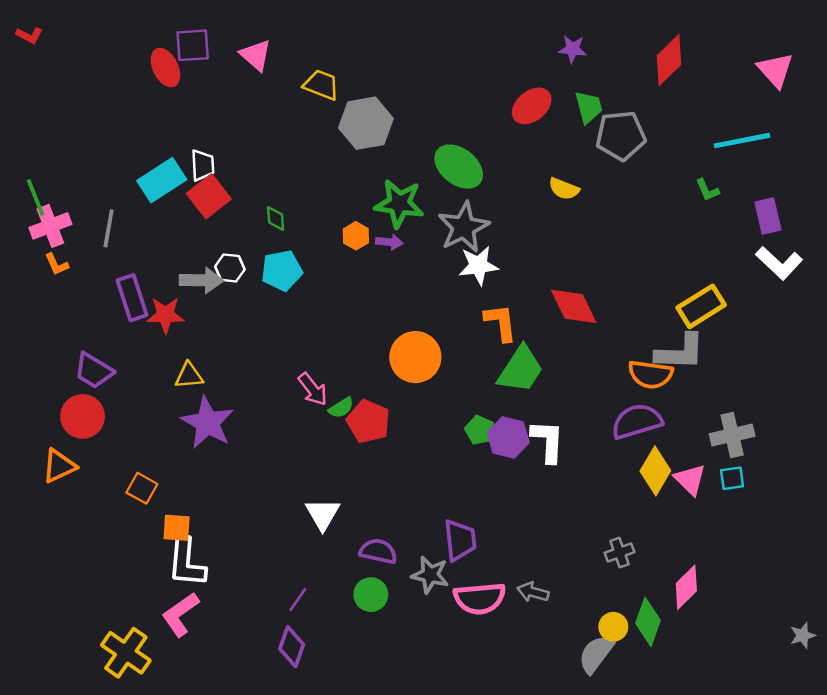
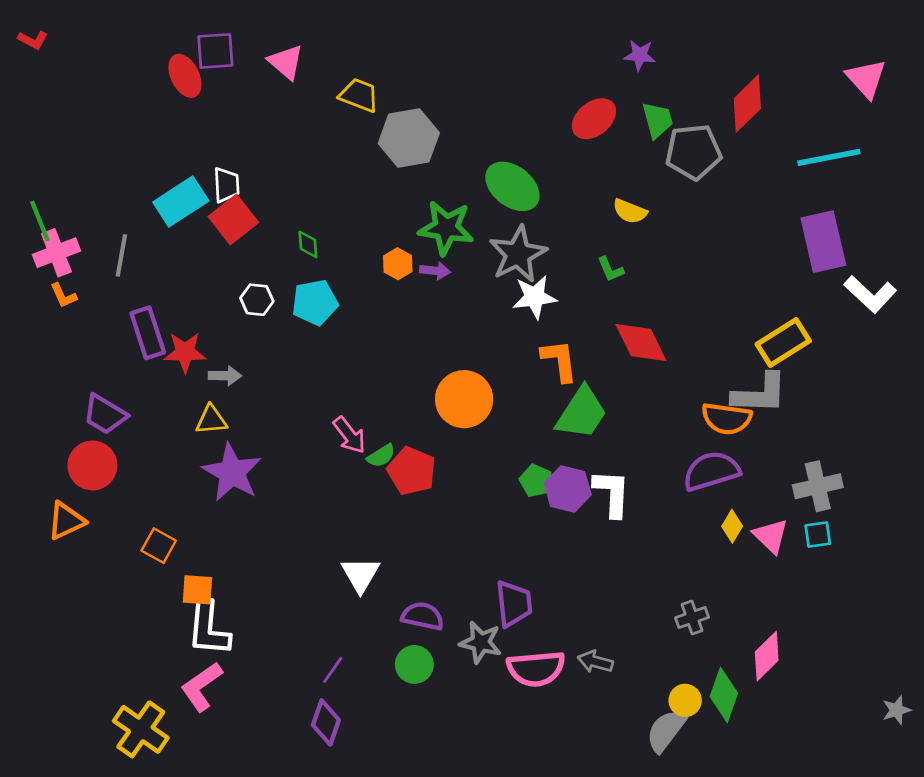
red diamond: (669, 60) -> (747, 103), moved
green L-shape: (707, 190) -> (611, 269), moved
purple rectangle: (768, 216) -> (823, 242), moved, size x1.5
gray arrow: (201, 280) -> (225, 376), moved, size x0.7
yellow diamond: (655, 471) -> (732, 526), size x0.6

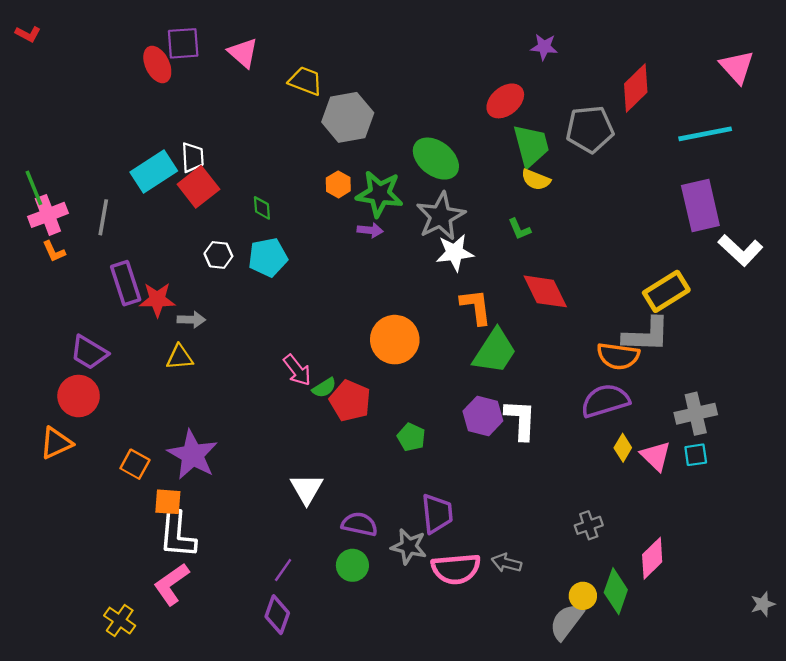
green trapezoid: (658, 120) -> (531, 146), moved, size x1.4
orange hexagon: (398, 264) -> (338, 184), moved
purple star: (232, 472) -> (193, 455), moved
green pentagon: (536, 481) -> (411, 437), moved
yellow cross: (141, 729) -> (120, 621), size x0.7

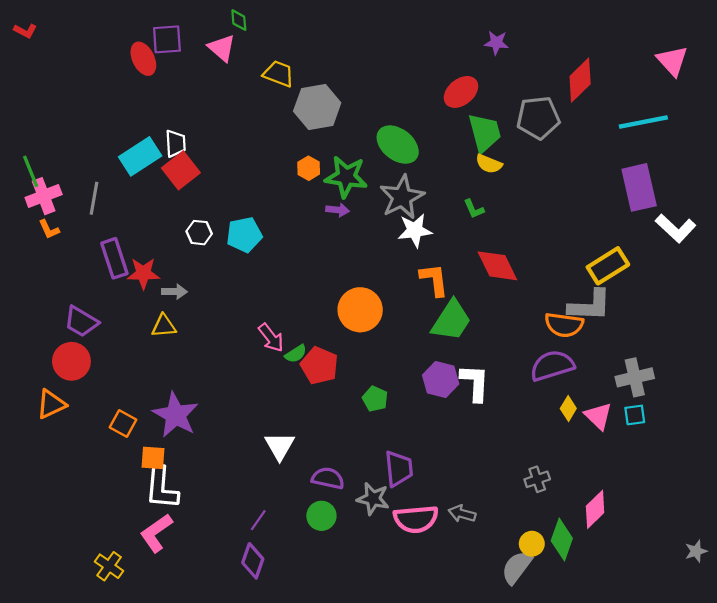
green diamond: (262, 208) -> (239, 20), moved

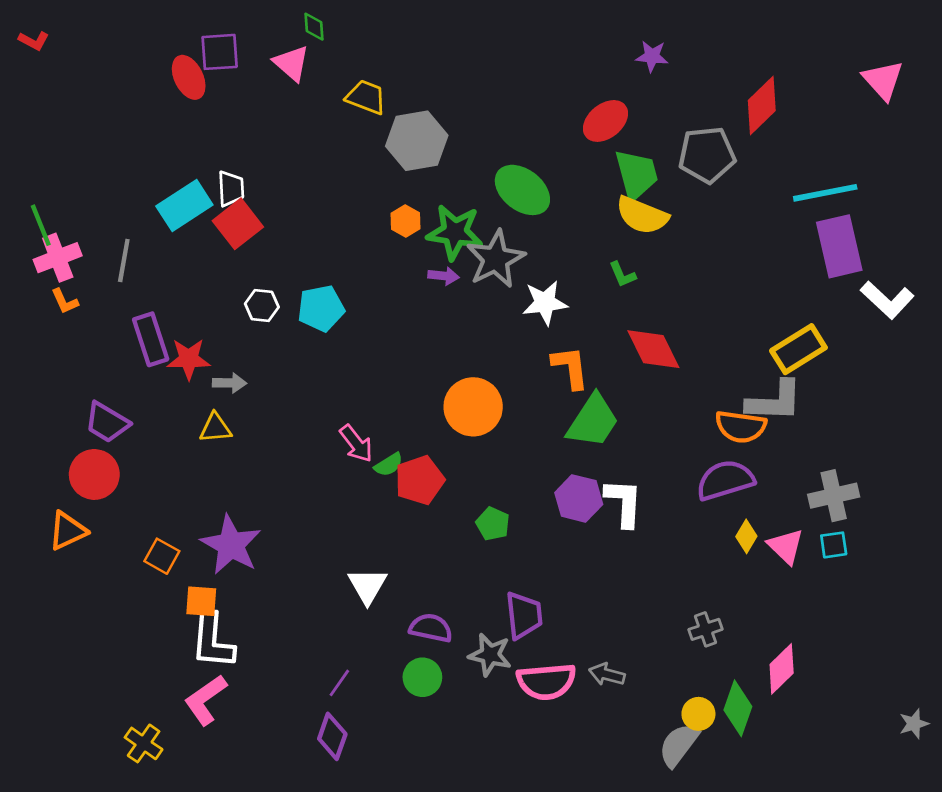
cyan line: (643, 122) -> (825, 193), moved
yellow semicircle: (489, 164) -> (642, 215), size x1.5
gray star: (402, 197) -> (496, 259), moved
red pentagon: (319, 366) -> (420, 480), turned 30

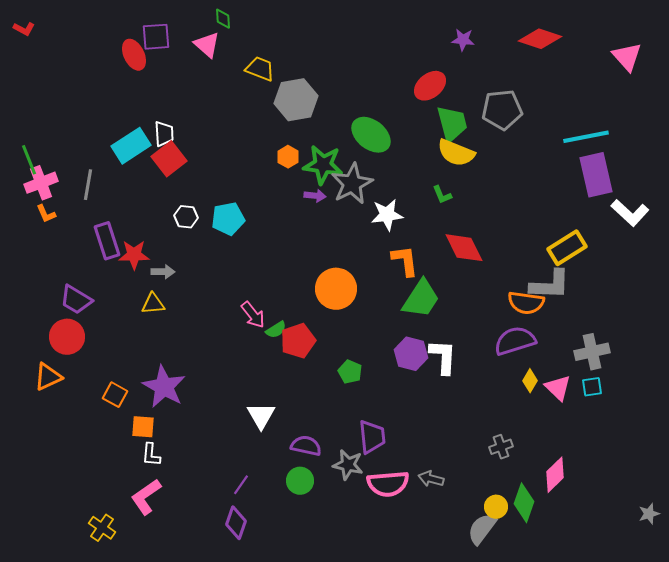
red diamond: (762, 105) -> (540, 39), moved, turned 63
white L-shape: (213, 641) -> (151, 455), size x0.6

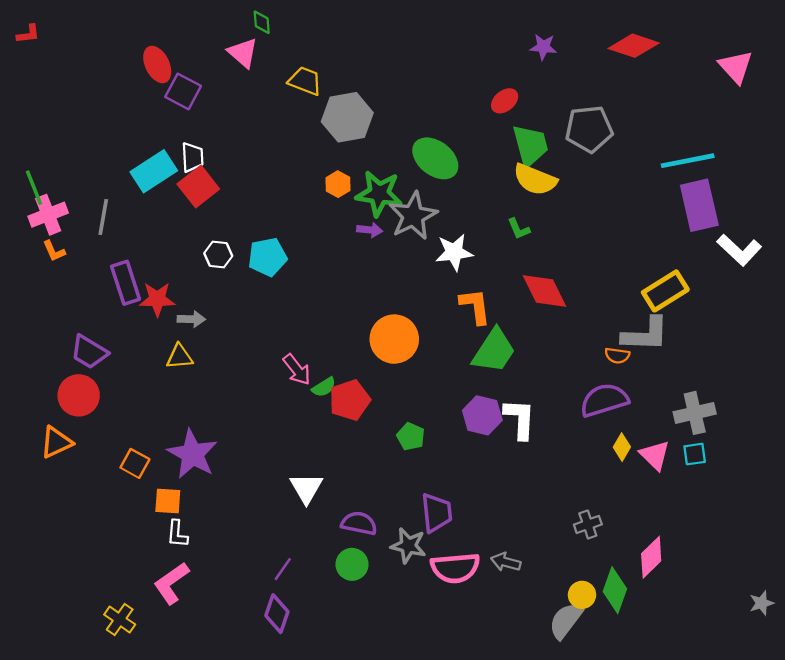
red L-shape: (24, 29) -> (28, 34), turned -35
purple square: (156, 37) -> (183, 91), moved, turned 32
red ellipse: (430, 86) -> (505, 101), size x0.7
orange semicircle: (526, 303) -> (617, 355), size x0.6

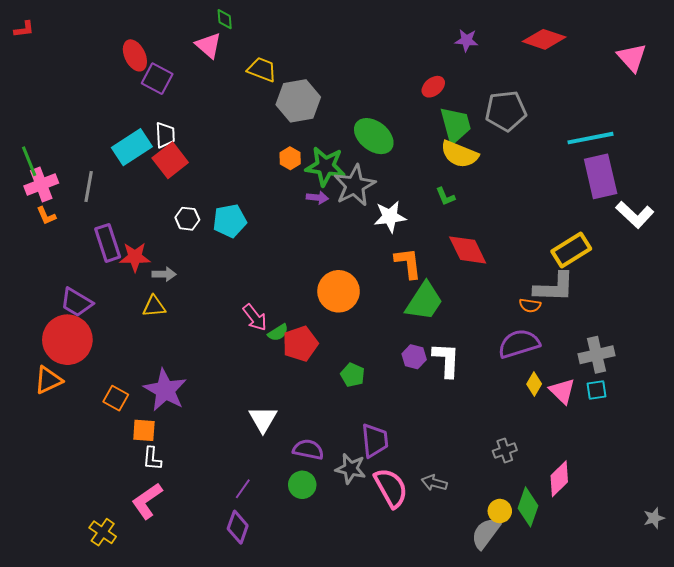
red circle: (79, 395) -> (67, 340), size x1.4
purple hexagon: (482, 415) -> (414, 357), size x0.7
pink semicircle: (455, 568) -> (391, 488), turned -114

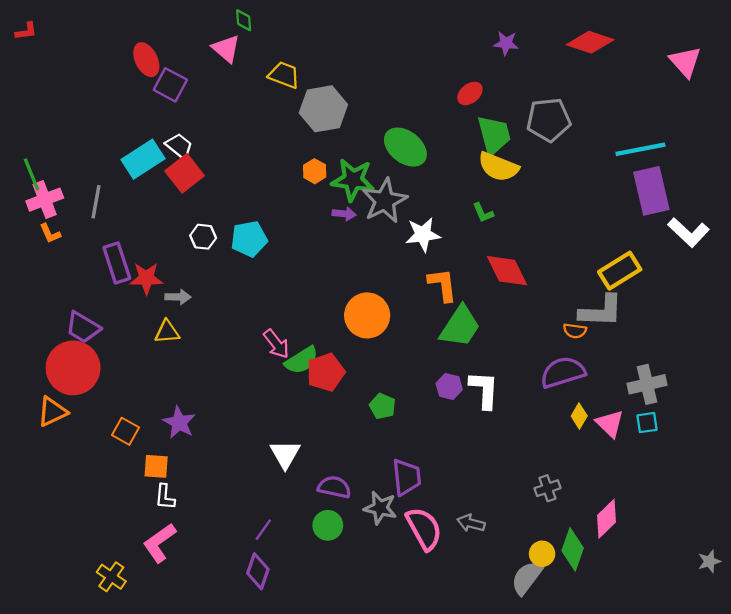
white trapezoid: (165, 135) -> (179, 146), turned -48
green semicircle: (278, 333) -> (302, 360), size x1.5
purple star: (165, 390) -> (179, 423), size x0.7

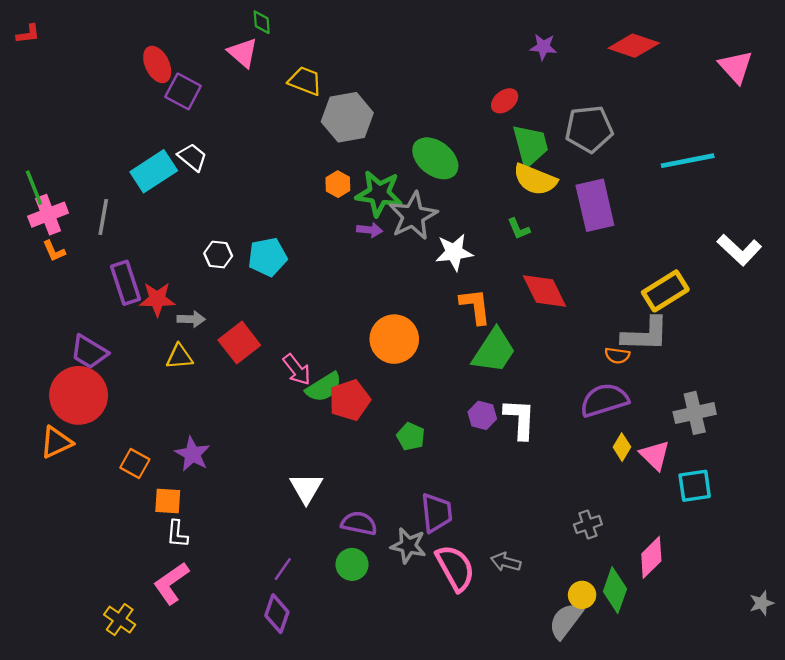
red square: (185, 173) -> (239, 343), moved
purple rectangle: (651, 191) -> (595, 205), moved
cyan square: (647, 423) -> (695, 486), moved, size x1.4

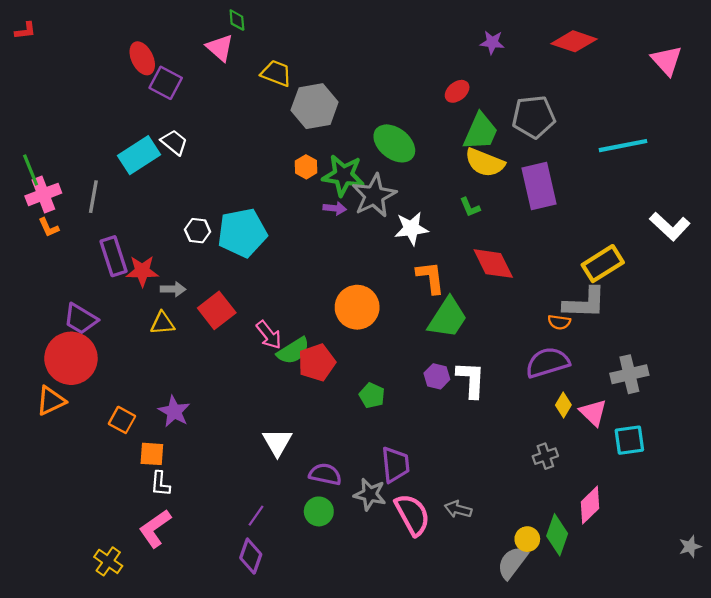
green trapezoid: (530, 145) -> (480, 132), turned 39
cyan pentagon: (268, 257) -> (242, 233), size x1.4
gray cross: (588, 524) -> (545, 456), moved

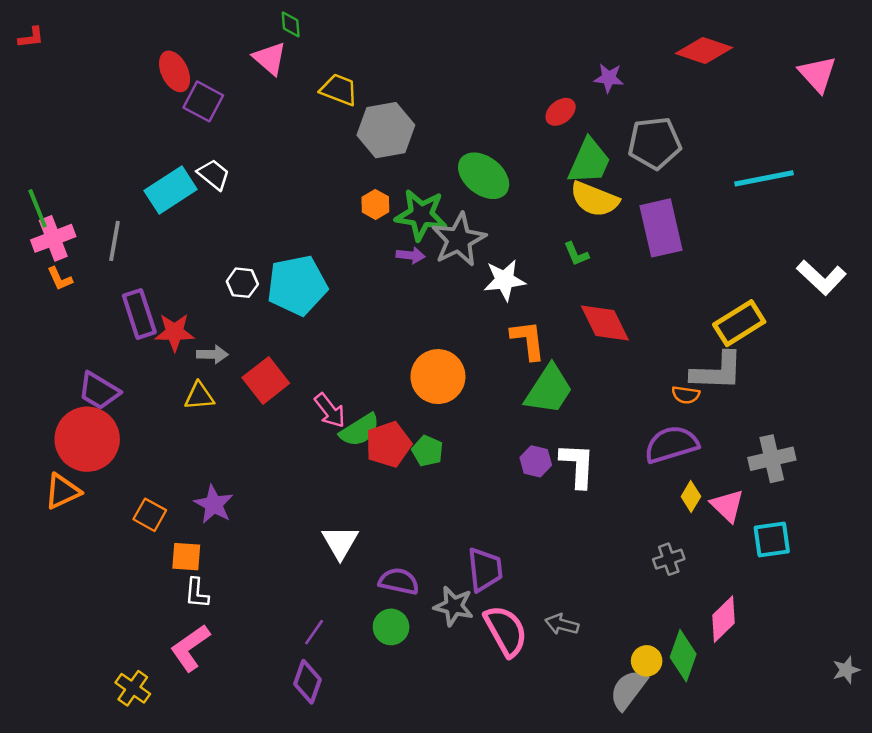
purple star: (492, 42) -> (609, 78), moved
green pentagon: (372, 395) -> (428, 451), moved

